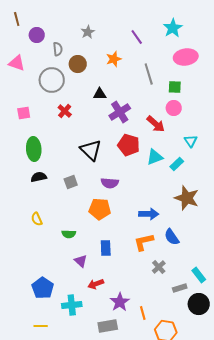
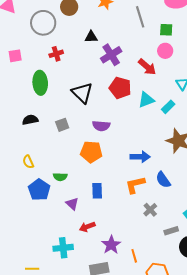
red cross: (65, 111) -> (56, 54), turned 32
green ellipse: (34, 149) -> (40, 83), moved
blue pentagon: (43, 288) -> (39, 190), moved

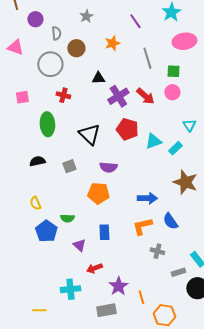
red cross: (56, 54) -> (63, 95), turned 32
red arrow: (147, 67) -> (145, 96), moved
gray cross: (150, 210) -> (157, 251), turned -32

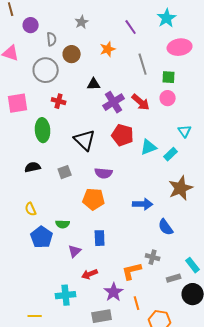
pink square: (22, 97) -> (18, 103), size x1.5
brown star: (185, 182) -> (181, 188), turned 30
orange L-shape: (142, 226) -> (132, 271), moved
purple triangle: (79, 245) -> (75, 251), turned 32

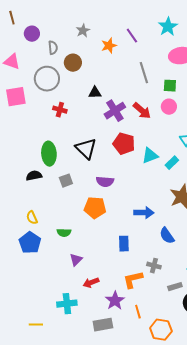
orange star: (108, 49) -> (109, 46), moved
pink square: (18, 103) -> (16, 97), moved
green ellipse: (43, 130) -> (49, 154), moved
blue pentagon: (42, 237) -> (30, 243), moved
blue rectangle: (100, 238) -> (124, 244), moved

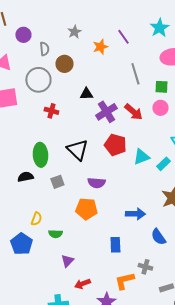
yellow semicircle: (32, 218) -> (36, 219), moved, turned -136

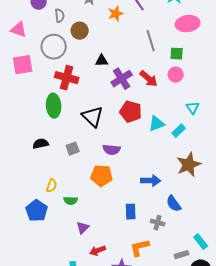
red cross: (51, 111) -> (67, 78), size x1.6
green ellipse: (40, 155) -> (54, 106), moved
gray cross: (145, 267) -> (158, 223), moved

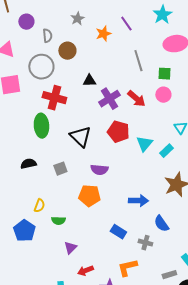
cyan triangle: (157, 124) -> (144, 144), turned -30
blue rectangle: (131, 212) -> (118, 232), turned -56

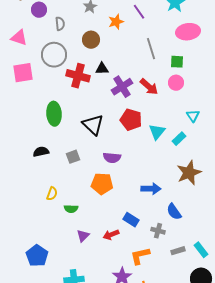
brown circle: (67, 51) -> (91, 40), moved
red cross: (54, 98) -> (78, 76), moved
blue pentagon: (24, 231) -> (37, 256), moved
red arrow: (85, 271) -> (111, 235), moved
gray rectangle: (169, 275) -> (178, 251), moved

